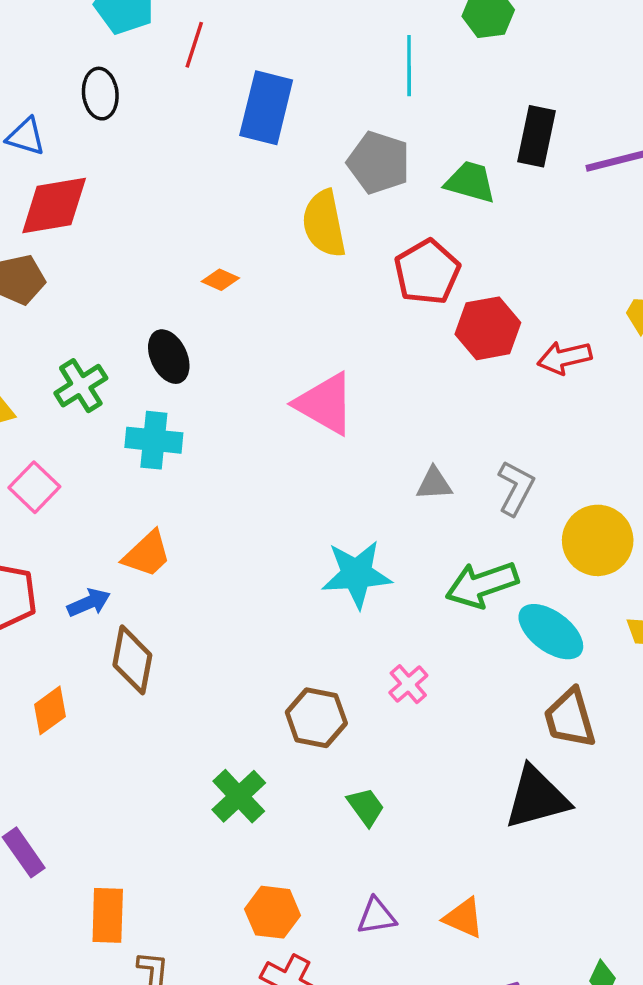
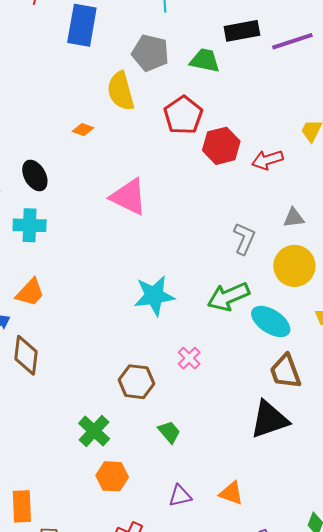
black rectangle: (536, 136) -> (242, 31), turned 72
orange diamond: (220, 280) -> (83, 130), moved
gray triangle: (434, 484) -> (294, 218), moved
orange hexagon: (273, 912) -> (112, 476), moved

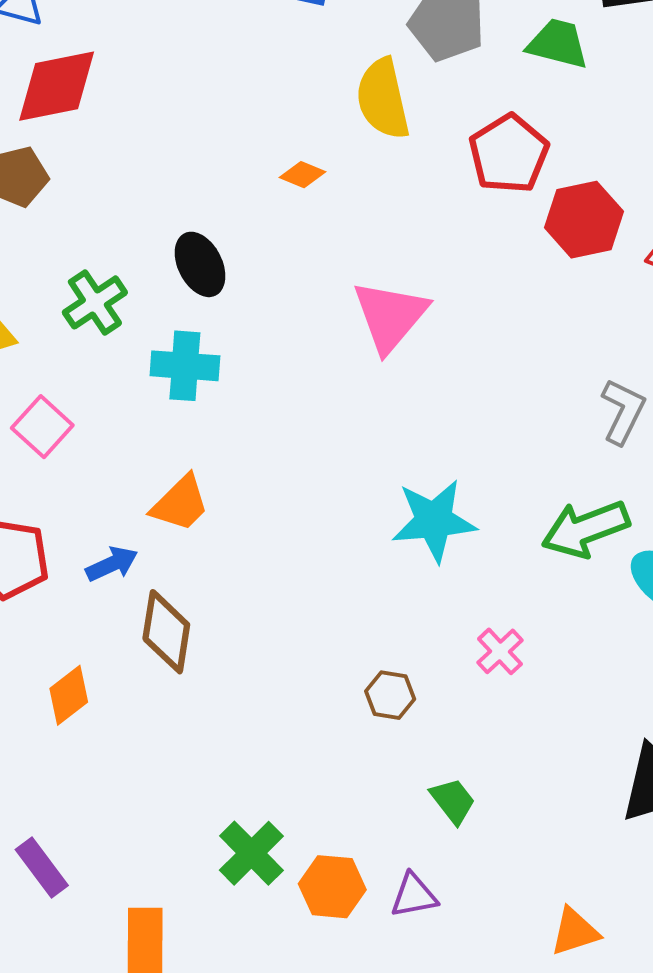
pink triangle: (129, 197) -> (390, 316), turned 42
brown hexagon: (136, 382) -> (390, 695), size x0.7
green cross: (94, 431) -> (251, 853), moved
orange triangle: (231, 493) -> (575, 932), turned -40
purple triangle: (180, 496) -> (414, 896), moved

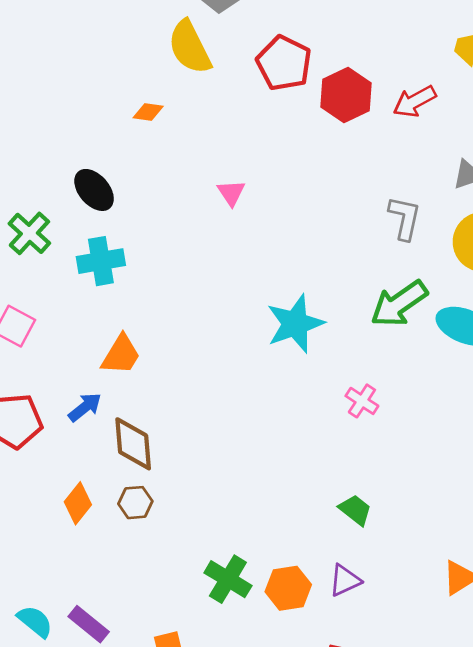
pink triangle: (390, 316) -> (231, 193), size x0.5
brown hexagon: (390, 695) -> (135, 503), moved

